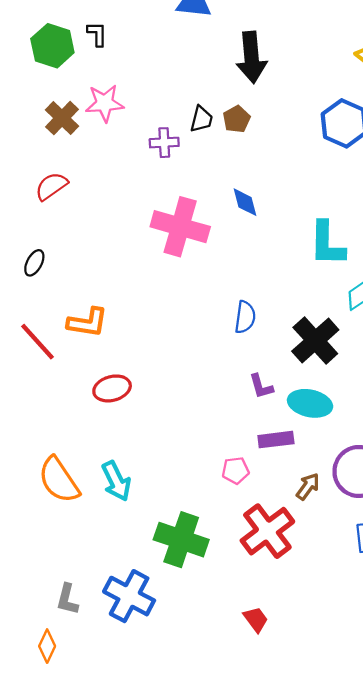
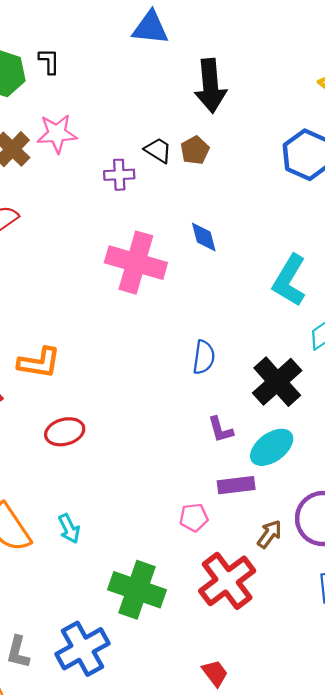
black trapezoid: (201, 119) -> (158, 150), turned -72
cyan L-shape: (327, 244) -> (289, 280), turned 30
cyan ellipse: (310, 403) -> (272, 447), turned -48
cyan arrow: (116, 481) -> (69, 529), size x0.7
blue cross: (129, 596) -> (82, 649), turned 33

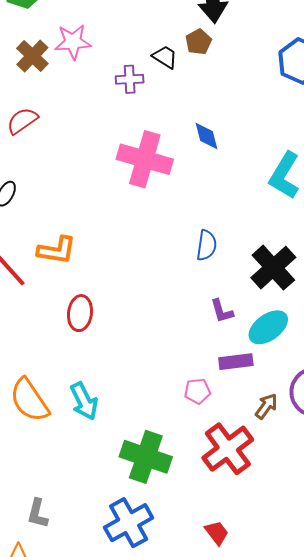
brown pentagon: (195, 150) -> (198, 42), moved
red ellipse: (65, 432) -> (80, 313), turned -68
cyan arrow: (69, 529) -> (84, 401), size x1.4
blue cross: (82, 649) -> (129, 523), moved

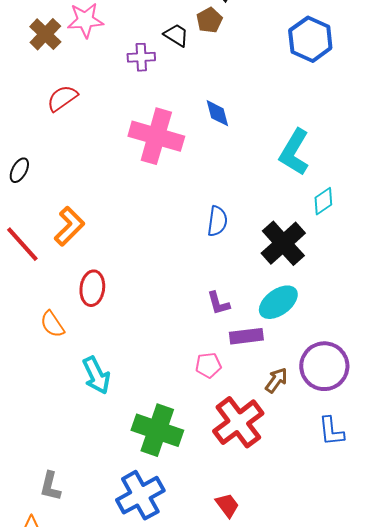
red semicircle: (22, 121) -> (62, 98), moved
orange L-shape: (57, 250) -> (69, 226), turned -54
purple L-shape: (222, 311) -> (218, 303), moved
orange semicircle: (29, 400) -> (52, 324), moved, size x0.6

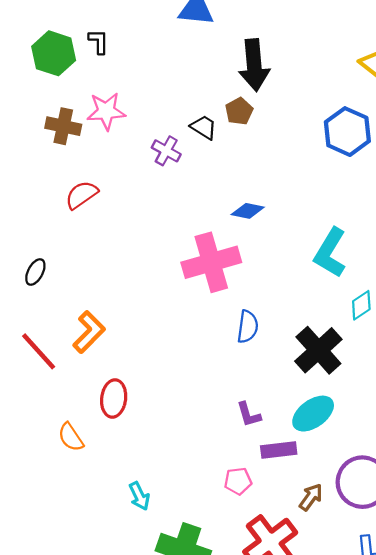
brown cross: (45, 34) -> (63, 126), turned -32
purple cross: (141, 57) -> (166, 151), turned 32
blue diamond: (217, 113) -> (248, 211), turned -64
pink cross: (156, 136) -> (211, 262), moved, turned -32
cyan arrow: (96, 375) -> (139, 496), moved, size x0.7

